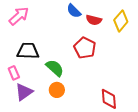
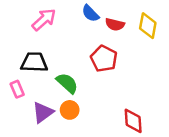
pink arrow: (19, 16) -> (44, 20), moved
yellow diamond: (121, 21) -> (148, 26), turned -30
purple triangle: (24, 92) -> (43, 112), moved

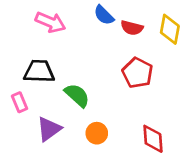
pink arrow: (44, 20) -> (50, 22), turned 65
red pentagon: (104, 59) -> (137, 73), moved
orange circle: (70, 110) -> (97, 133), moved

